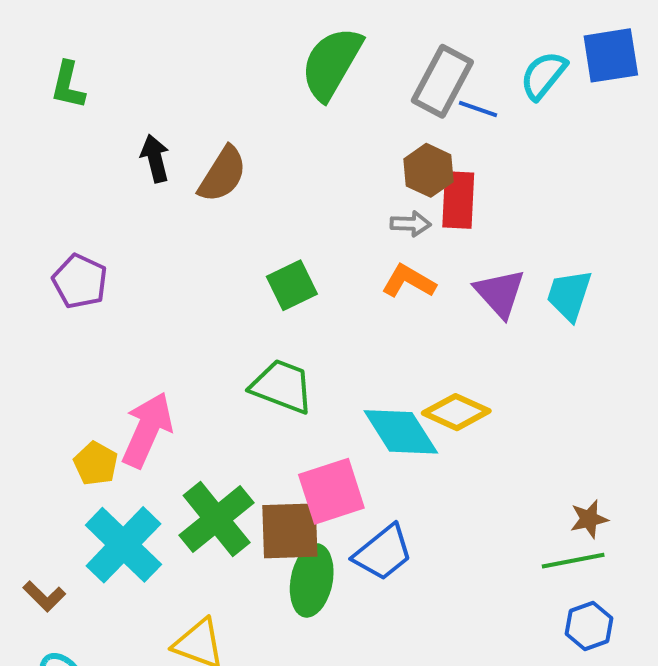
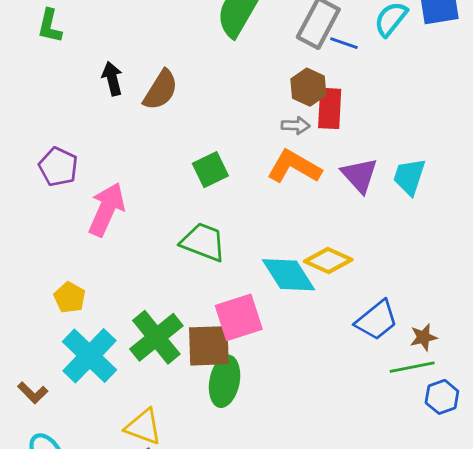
orange L-shape: (409, 281) -> (294, 167), size x1.4
pink arrow: (147, 430) -> (107, 209), moved
blue trapezoid: (383, 553) -> (377, 320), moved
blue hexagon: (589, 626) -> (442, 397), moved

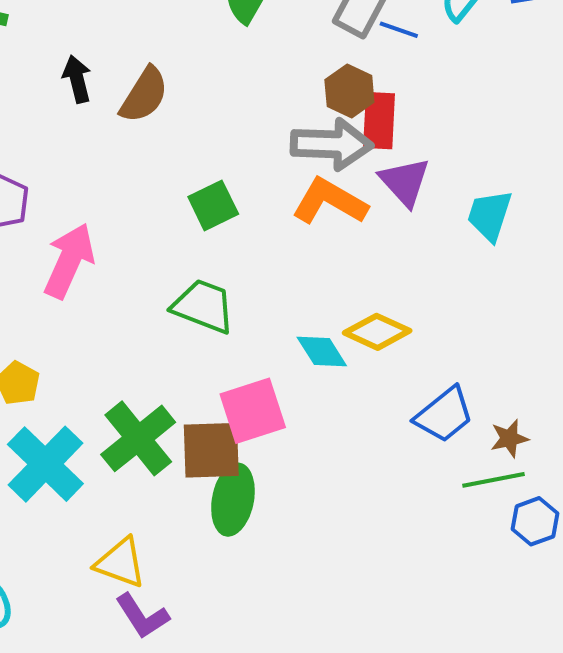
gray arrow: (296, 126) -> (332, 144), size x2.0
purple triangle: (360, 175) -> (405, 182), moved
cyan diamond: (288, 275) -> (322, 352), size x0.7

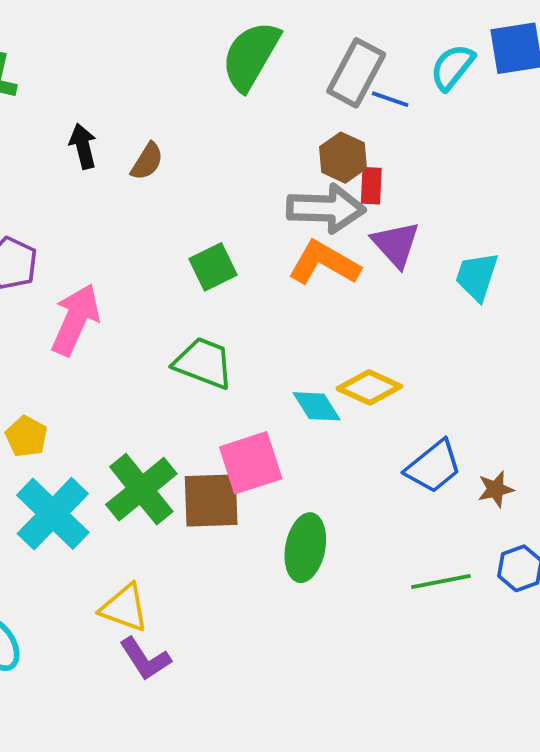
brown semicircle: (144, 95) -> (147, 161), size x0.7
red rectangle: (379, 121) -> (371, 186), size x0.7
green line: (494, 480) -> (441, 582), moved
green ellipse: (233, 500) -> (305, 548), moved

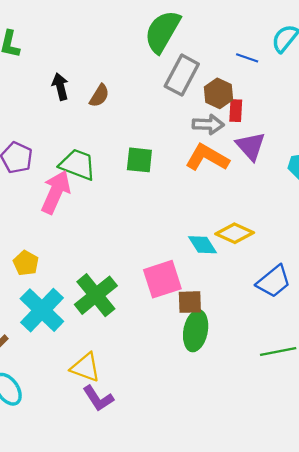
gray rectangle: (356, 73) -> (182, 75), moved
gray arrow: (326, 208) -> (208, 124), size x0.7
green square: (213, 267) -> (139, 160), turned 32
green trapezoid: (204, 363) -> (78, 164), moved
brown square: (211, 501) -> (190, 302), moved, size x0.7

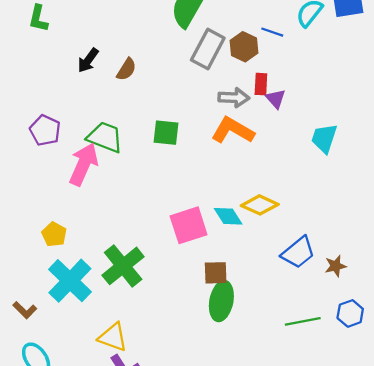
black arrow: (60, 87) -> (88, 60), turned -130
brown hexagon: (219, 93) -> (244, 47), moved
purple triangle: (251, 146) -> (276, 99), moved, size x0.7
pink square: (162, 279) -> (189, 225), moved

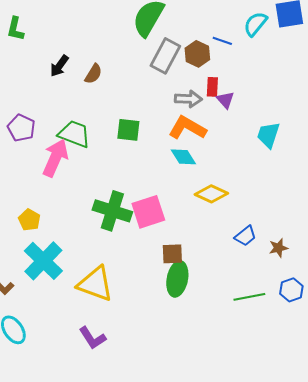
cyan diamond: (228, 216) -> (183, 157), moved
blue trapezoid: (298, 252) -> (245, 236), size x0.7
green cross: (123, 266) -> (112, 211), moved, turned -33
yellow triangle: (113, 337) -> (95, 284), moved, size x1.4

